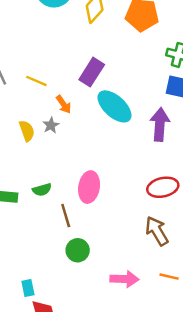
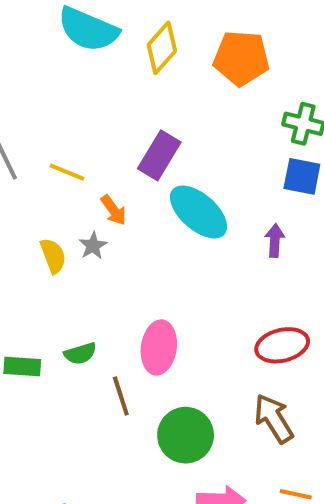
purple arrow: (160, 124) -> (275, 240), size x0.6
green circle: (78, 250) -> (186, 435), moved, size x1.4

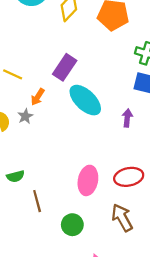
orange arrow: (113, 210) -> (38, 97), turned 66
pink ellipse: (159, 347) -> (88, 180), moved
green circle: (186, 435) -> (72, 225), size x0.7

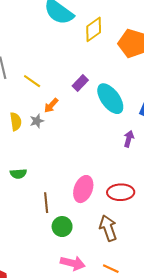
purple rectangle: (65, 67) -> (80, 83), size x0.7
cyan ellipse: (85, 100) -> (110, 99), moved
brown line: (37, 201) -> (46, 203), moved

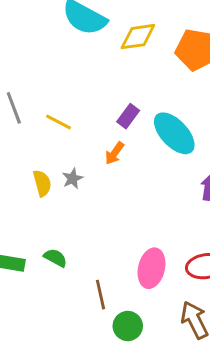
yellow diamond: (94, 29) -> (138, 37), turned 35
orange arrow: (51, 105) -> (114, 153), moved
green semicircle: (18, 174) -> (55, 258), turned -140

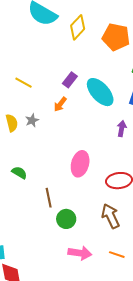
yellow diamond: (138, 37) -> (78, 27), turned -40
pink ellipse: (152, 268) -> (80, 164), moved

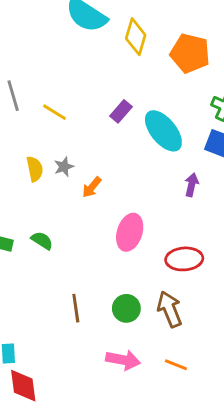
yellow diamond: (78, 27) -> (136, 37), turned -30
orange arrow: (60, 104) -> (92, 187), moved
brown line: (49, 198) -> (76, 308), moved
green circle: (66, 219) -> (126, 308), moved

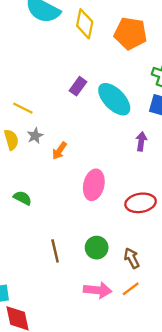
yellow line: (54, 112) -> (23, 108), moved
brown arrow: (170, 309) -> (132, 258), moved, size x0.7
orange line: (176, 365) -> (131, 289), moved, turned -54

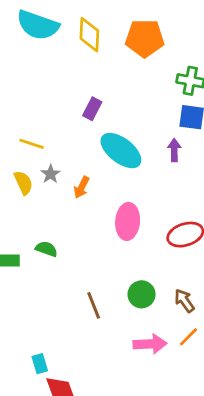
cyan ellipse: (114, 99) -> (121, 151), moved
purple arrow: (141, 141) -> (174, 150), moved

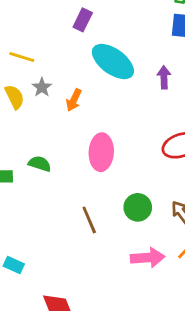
purple arrow: (174, 150) -> (164, 77), moved
pink ellipse: (128, 221) -> (101, 152), moved
cyan rectangle: (40, 364) -> (14, 265), moved, turned -48

